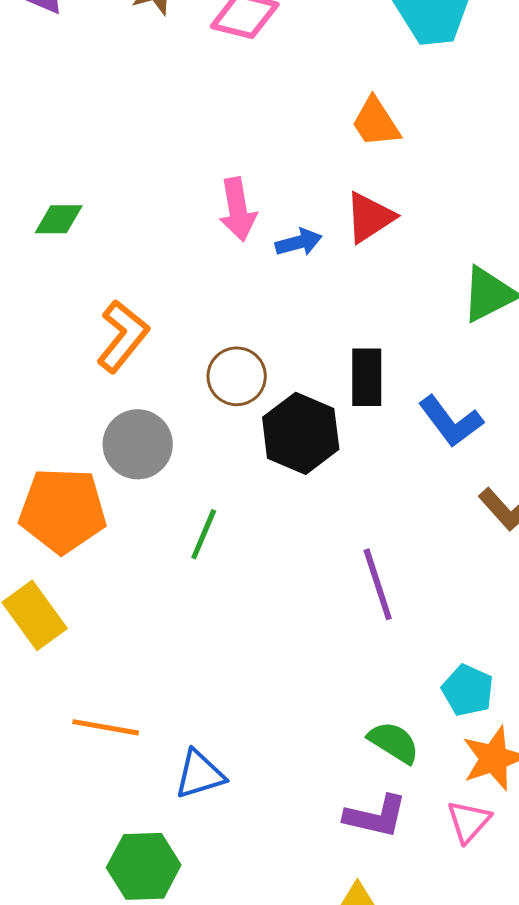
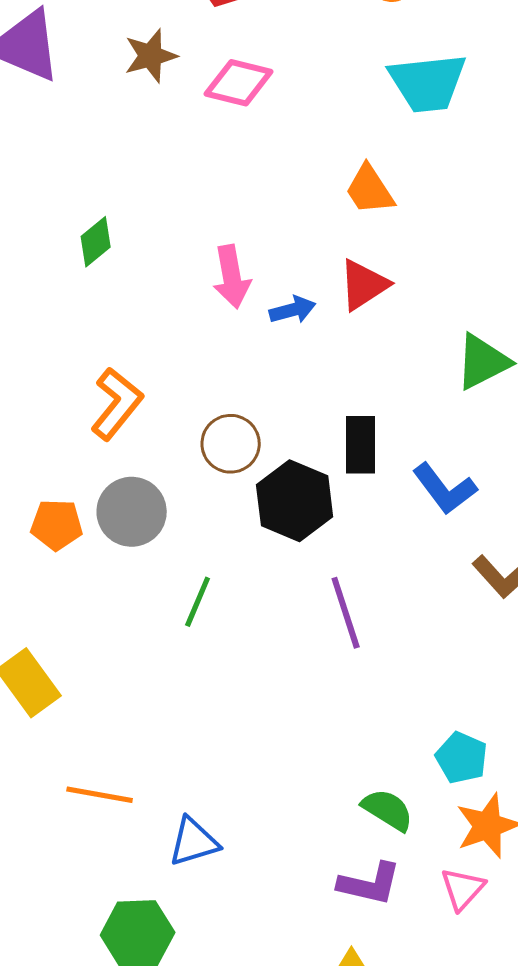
green diamond: (59, 219) -> (96, 242), moved, turned -39
orange pentagon: (63, 510) -> (57, 525), moved, size x0.6
purple line: (378, 584) -> (346, 613), moved

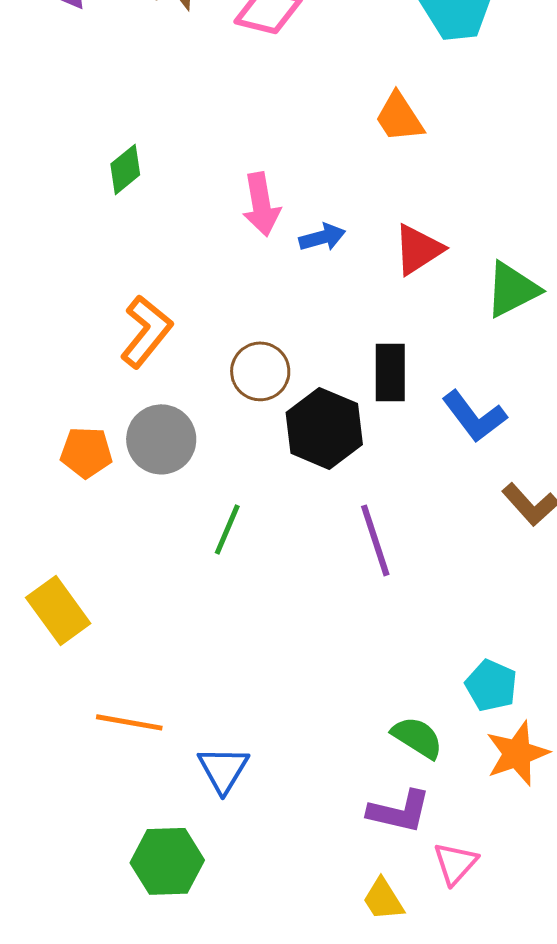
red triangle: (364, 285) -> (418, 249), moved
blue triangle: (194, 842) -> (223, 769), turned -42
pink triangle: (463, 889) -> (455, 863), moved

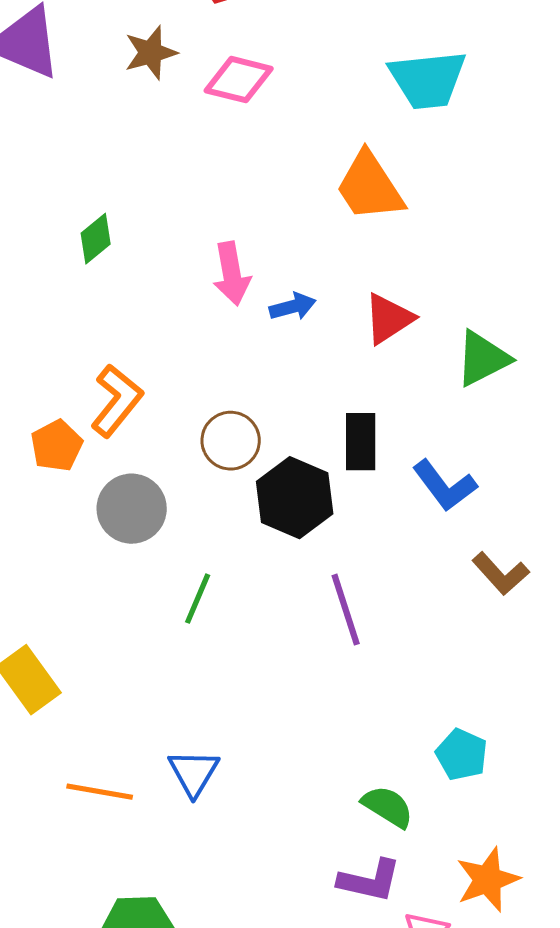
orange trapezoid: (399, 117) -> (370, 187), size x1.4
orange pentagon: (86, 452) -> (57, 446), moved, turned -30
orange star: (517, 753) -> (488, 880), moved
blue triangle: (223, 769) -> (194, 773), moved

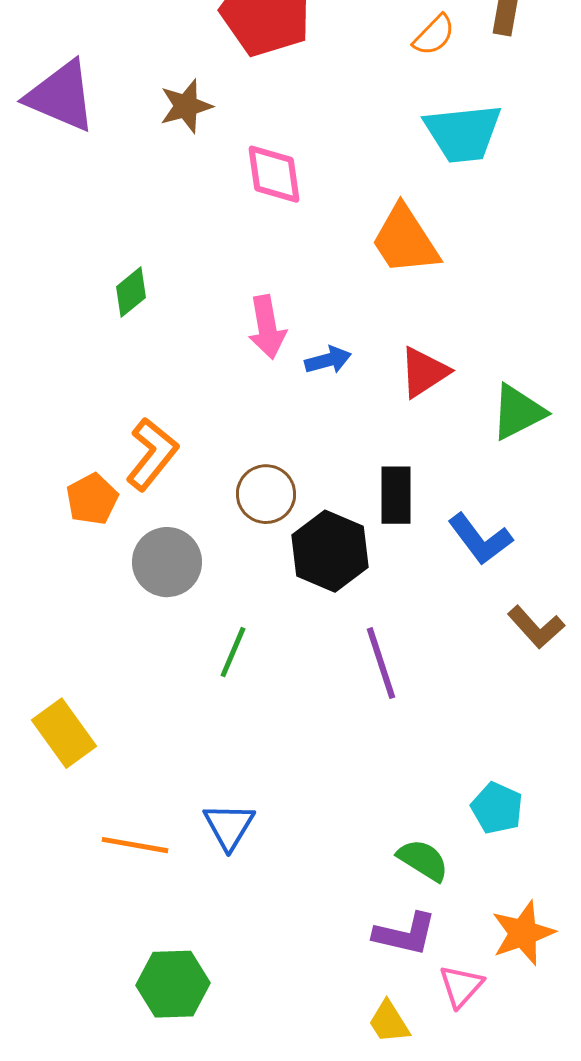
pink diamond: (239, 80) -> (274, 174), moved, turned 68

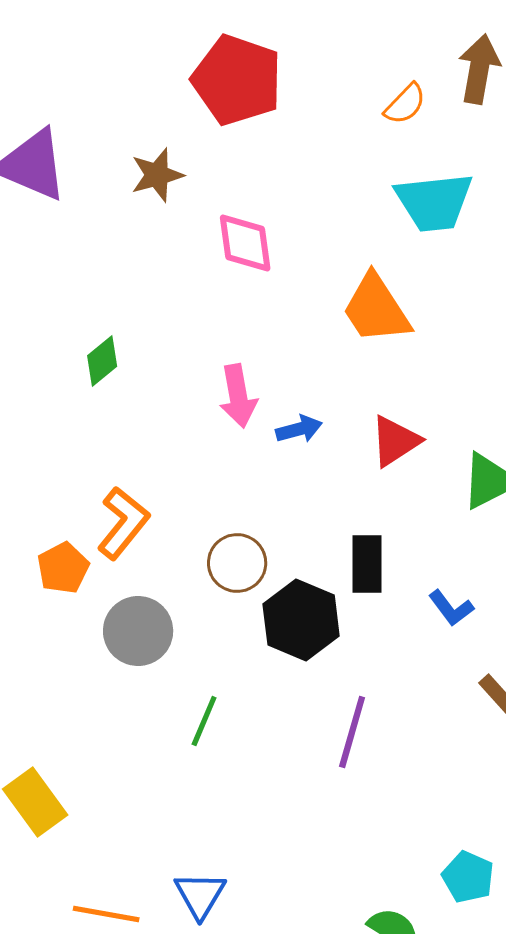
blue L-shape: (480, 539) -> (451, 608), size x0.7
purple line: (381, 663) -> (352, 732), turned 34

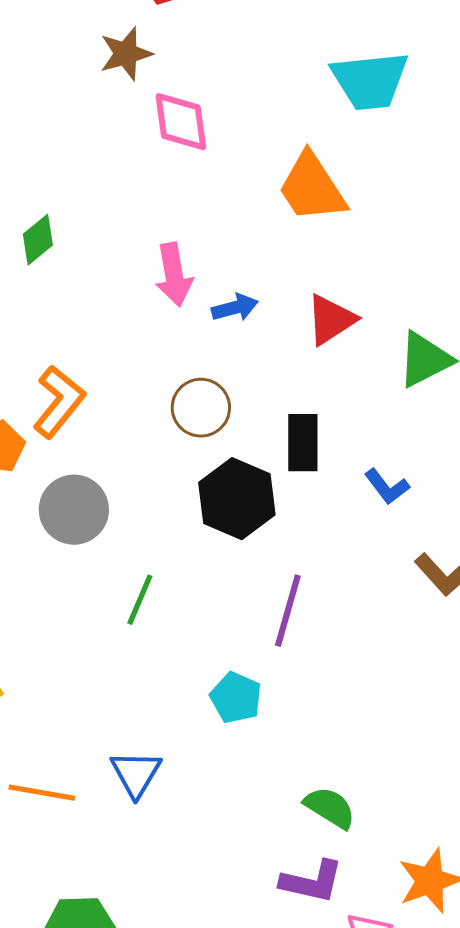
brown star: (157, 175) -> (126, 54), moved
brown circle: (237, 563) -> (201, 408), moved
cyan pentagon: (468, 877) -> (236, 698), moved

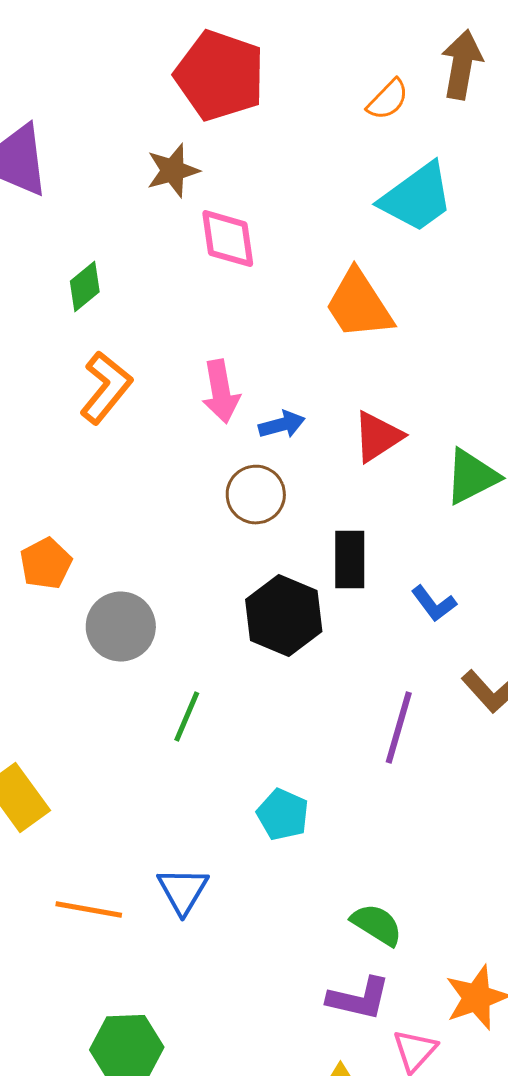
cyan trapezoid: (370, 81) -> (417, 198), turned -30
green diamond: (38, 240) -> (85, 287), moved
orange L-shape: (59, 402) -> (106, 388), moved
brown circle: (201, 408) -> (256, 495), moved
purple line: (288, 611) -> (399, 728), moved

